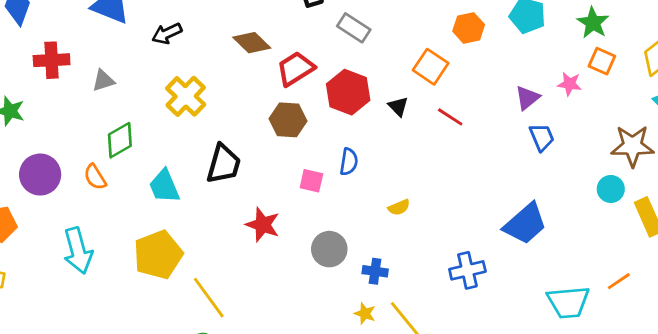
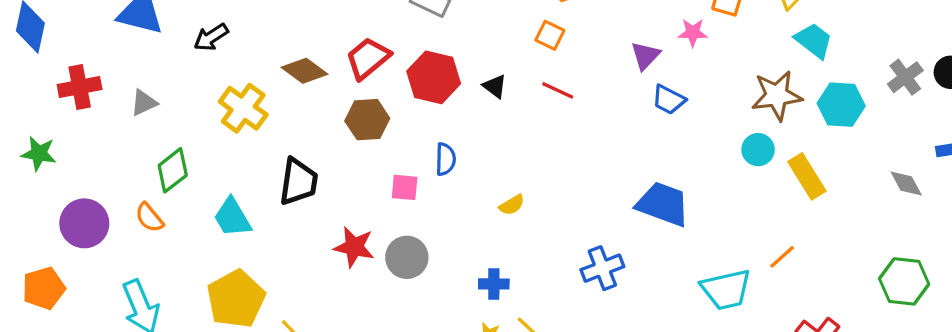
brown diamond: (252, 43) -> (304, 71), moved
orange square: (431, 67) -> (550, 35), moved, size x0.7
blue trapezoid: (542, 137) -> (669, 100), turned 148
blue trapezoid: (525, 224) -> (663, 204), turned -111
gray circle: (329, 249) -> (407, 257), moved

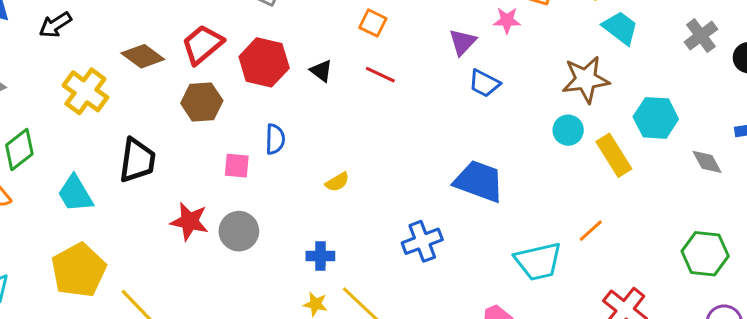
gray cross: (905, 77) -> (701, 36), moved
cyan hexagon: (841, 105) -> (656, 118), moved

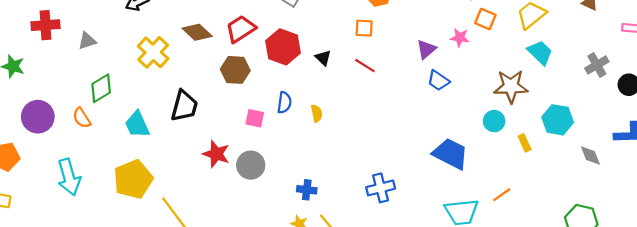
orange square: (373, 23) -> (364, 28), turned -30
yellow rectangle: (614, 155) -> (525, 143), size x0.6
blue trapezoid: (479, 181) -> (450, 154), moved
yellow semicircle: (337, 182) -> (317, 113), moved, turned -78

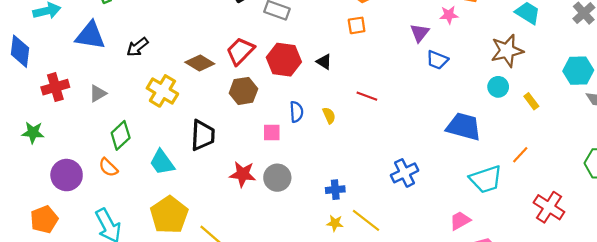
red line: (365, 66) -> (367, 96), moved
cyan hexagon: (558, 120) -> (578, 71), moved

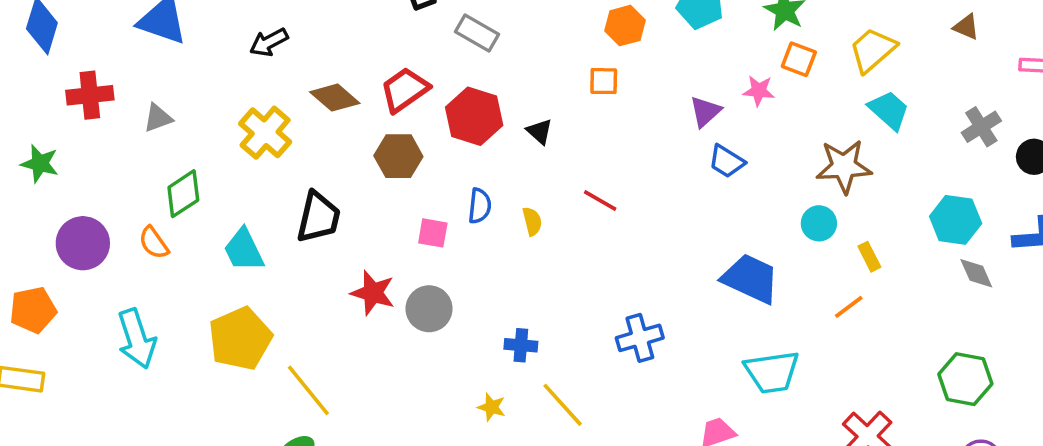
black arrow: (137, 47) -> (269, 42), moved
orange line: (520, 155) -> (849, 307), moved
yellow star: (335, 223) -> (492, 407), moved

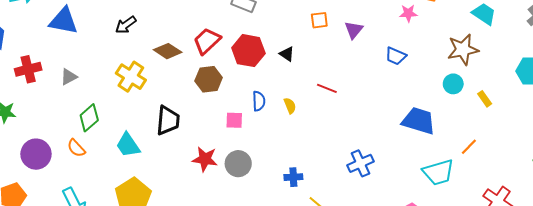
purple triangle: (705, 112) -> (354, 30), moved
orange line: (849, 307) -> (469, 147), moved

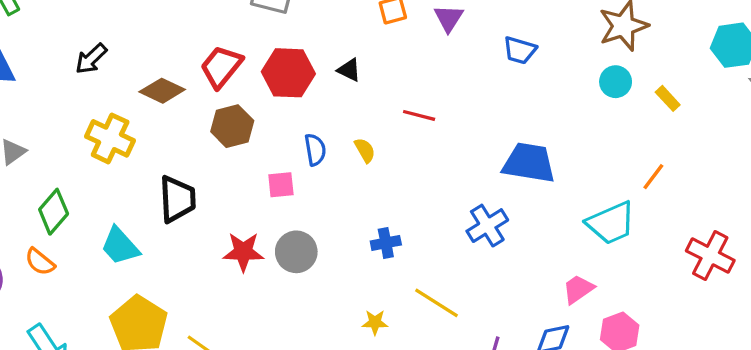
blue trapezoid: (419, 121) -> (529, 163), moved
blue cross: (293, 177) -> (386, 243), moved

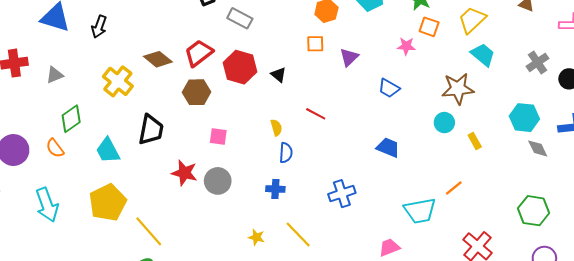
black arrow: (91, 59) -> (99, 27), moved, turned -40
blue semicircle: (315, 150) -> (286, 153), moved
blue trapezoid: (529, 163) -> (388, 148), moved, size x0.7

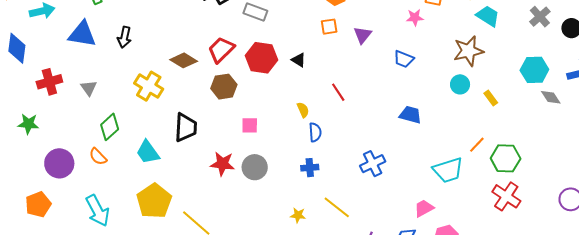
gray triangle: (55, 75) -> (89, 88), turned -36
red line: (316, 114) -> (338, 92), turned 36
green hexagon: (534, 211) -> (506, 158), moved

